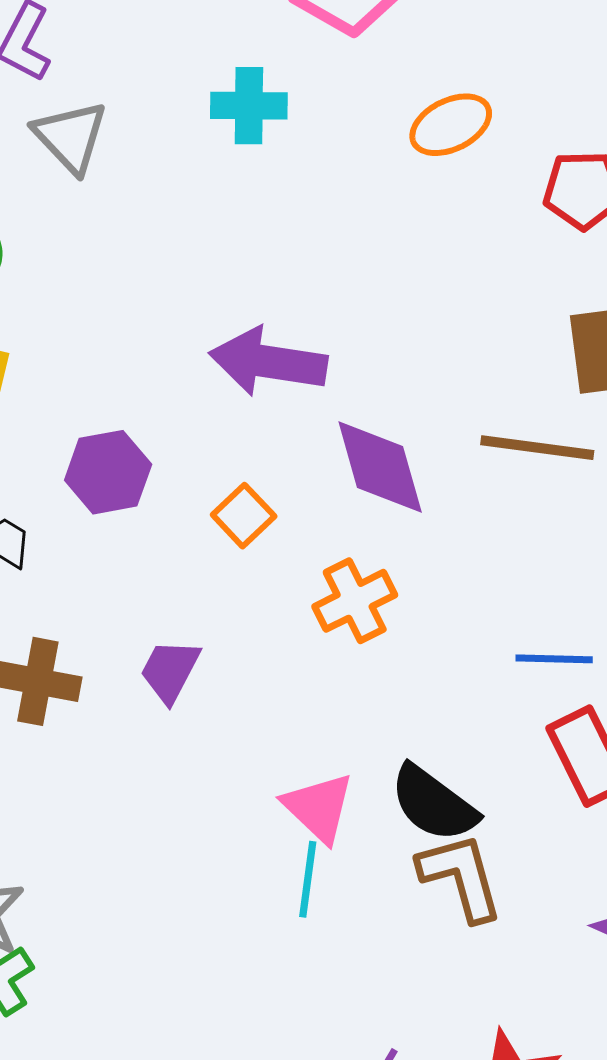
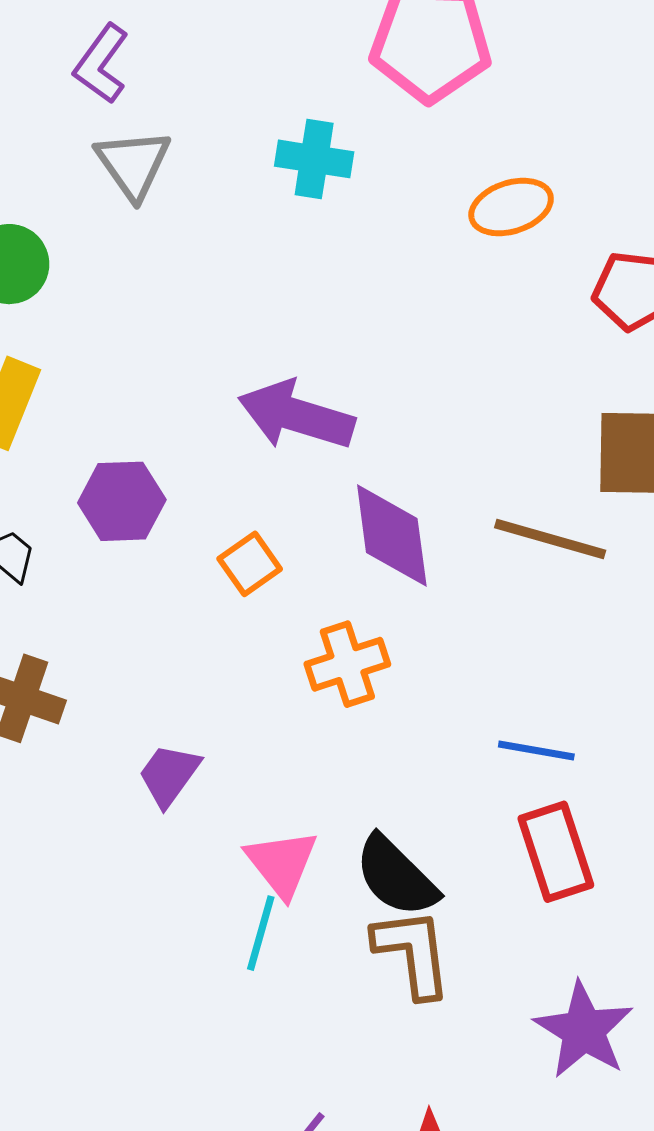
purple trapezoid: (170, 671) -> (169, 775), moved

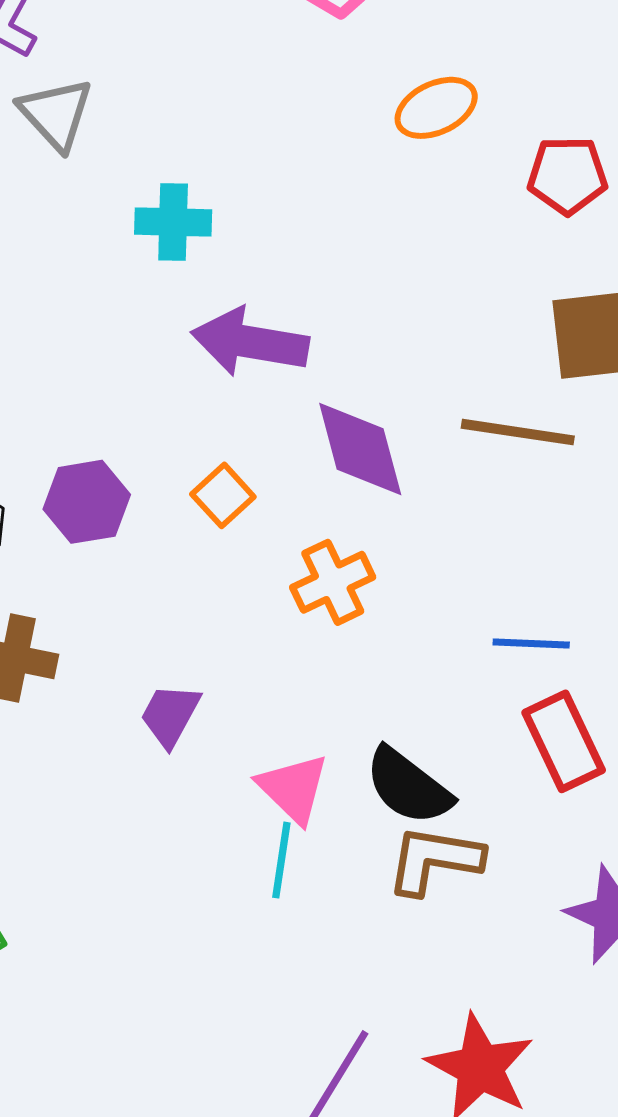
cyan cross: (314, 159) -> (173, 222), moved
purple hexagon: (122, 501) -> (87, 502), moved
brown L-shape: (412, 953) -> (434, 860), turned -66

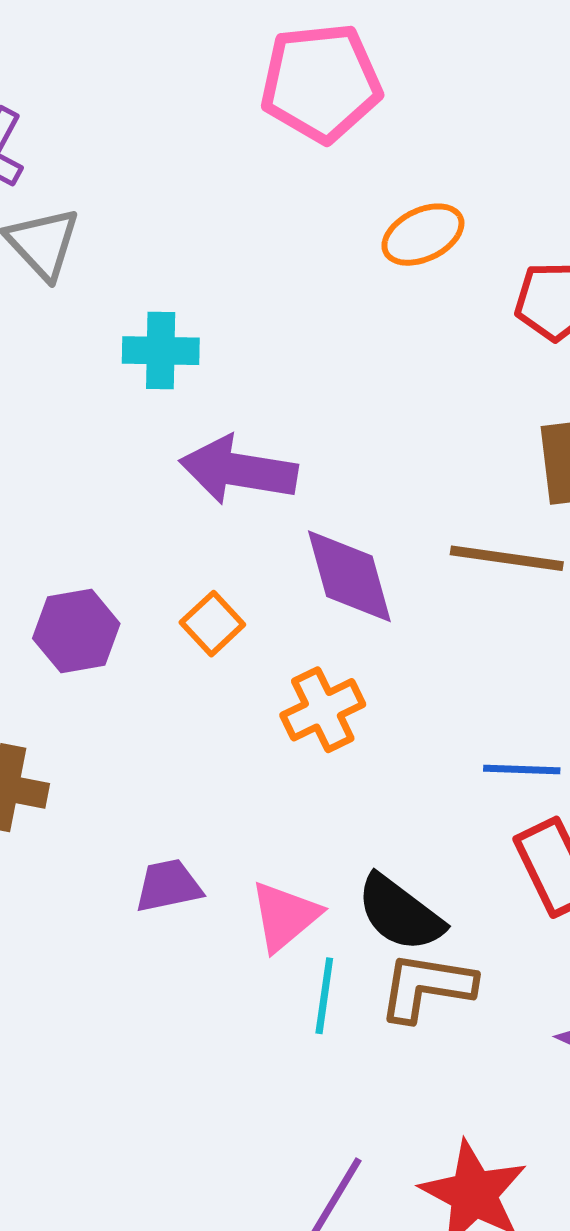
purple trapezoid: (170, 715) -> (168, 886), moved, turned 50
pink triangle: (293, 788) -> (285, 916), turned 36
cyan line: (281, 860) -> (324, 996), moved

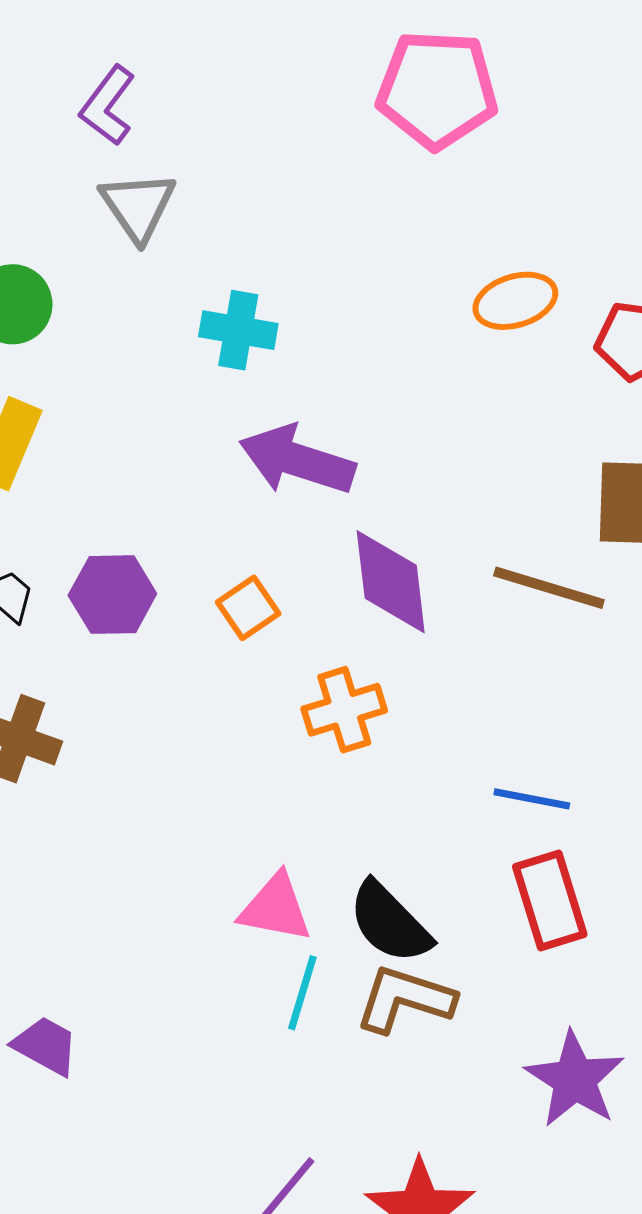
orange ellipse: (423, 235) -> (515, 301), moved
purple trapezoid: (168, 886) -> (46, 1046), moved, turned 32
pink triangle: (285, 916) -> (275, 908), turned 42

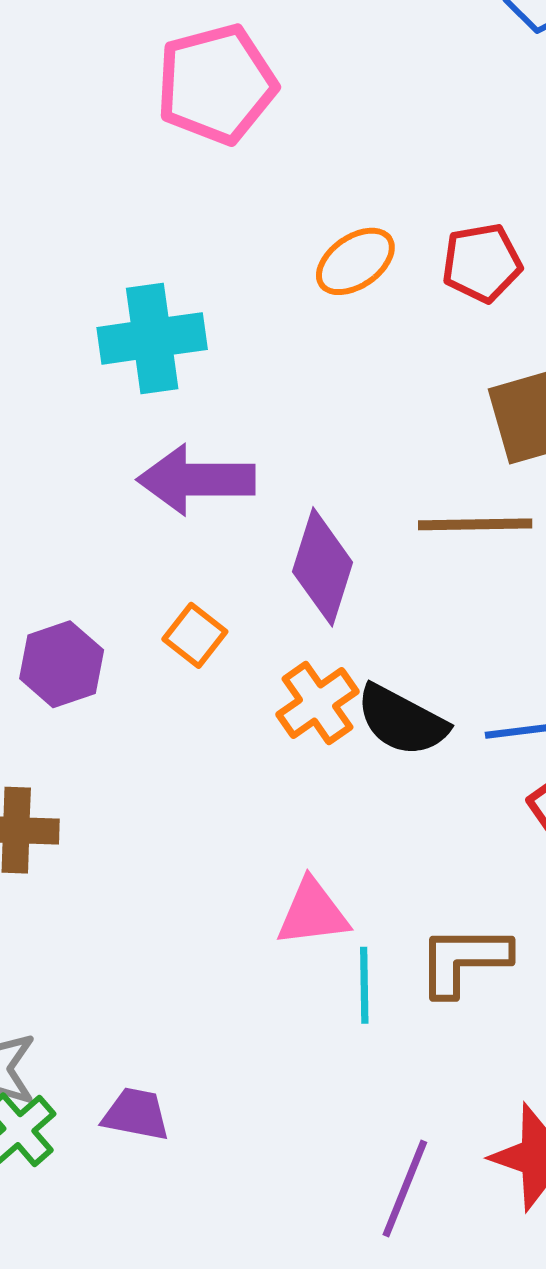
cyan cross: (238, 330) -> (152, 338), moved, size x1.4
purple diamond: (391, 582) -> (323, 567), turned 42
black semicircle: (390, 923) -> (402, 720), moved

